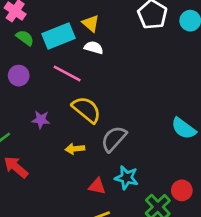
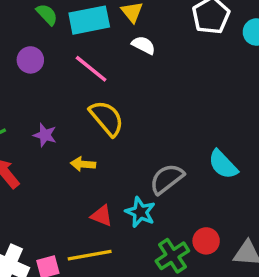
white semicircle: (94, 48) -> (144, 45), moved
purple star: (41, 120) -> (45, 135), moved
gray semicircle: (114, 139) -> (167, 179), moved

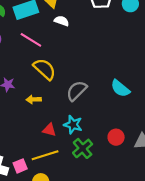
gray semicircle: (167, 179) -> (77, 91), moved
green cross: (172, 256) -> (83, 148), moved

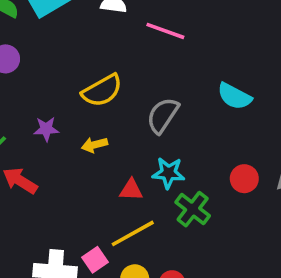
pink line: (31, 40) -> (165, 31), moved
yellow semicircle: (45, 69) -> (102, 91), turned 120

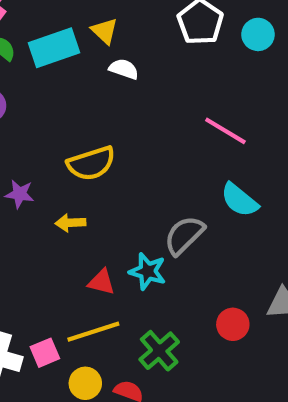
pink line: (165, 31) -> (225, 131), moved
gray semicircle: (163, 115) -> (184, 235), moved
red circle: (244, 179) -> (233, 324), moved
green cross: (193, 209) -> (159, 351), moved

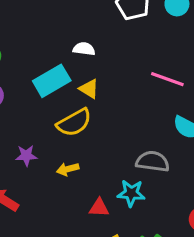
yellow triangle: (104, 31) -> (89, 89), moved
cyan rectangle: (54, 48) -> (52, 81), moved
gray semicircle: (184, 235) -> (153, 161), turned 64

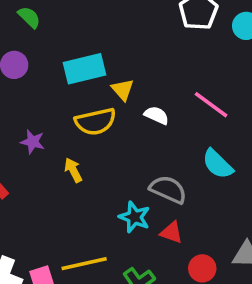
white semicircle: (84, 49) -> (157, 115), moved
yellow arrow: (68, 169) -> (73, 170), turned 60
red triangle: (99, 208) -> (171, 232), moved

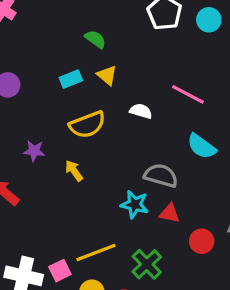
green semicircle: (29, 17) -> (95, 39), moved
cyan rectangle: (85, 69) -> (71, 79), size x0.6
yellow triangle: (123, 90) -> (107, 75), moved

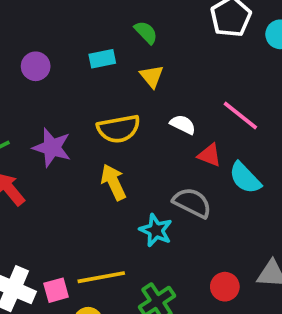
cyan rectangle: (71, 79) -> (102, 59), moved
purple star: (34, 151) -> (52, 147), size x1.5
yellow arrow: (74, 171) -> (113, 182), moved, size x1.4
red triangle: (170, 213) -> (209, 155), moved

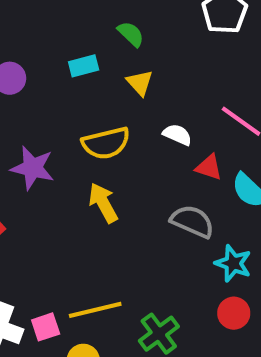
cyan star: (156, 230) -> (233, 263), moved

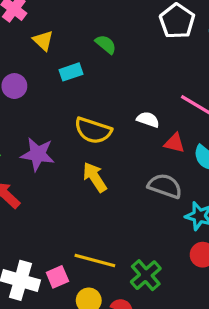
yellow triangle: (140, 83) -> (43, 40), moved
yellow semicircle: (106, 143) -> (93, 130), turned 36
yellow line: (95, 310) -> (95, 261), turned 33

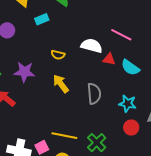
white semicircle: (148, 120) -> (92, 46), size x1.5
yellow semicircle: (93, 130) -> (58, 55), size x0.6
gray semicircle: (165, 186) -> (94, 94), moved, turned 70

